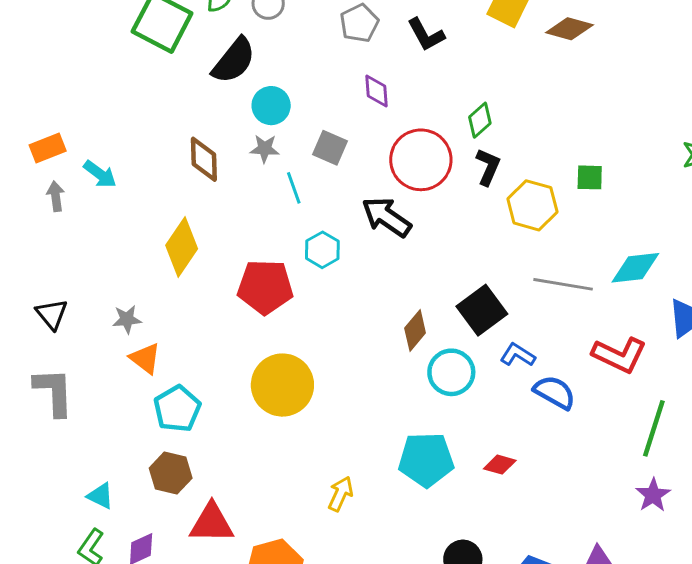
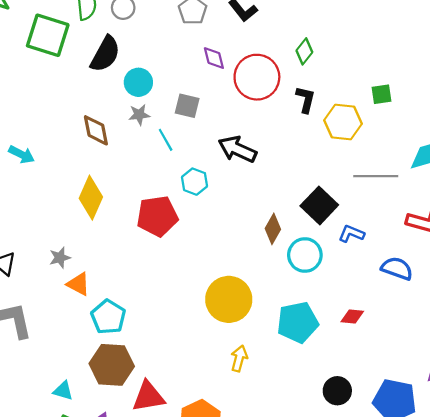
green diamond: (480, 120) -> (304, 51), moved
red circle: (421, 160) -> (257, 77), moved
yellow circle: (282, 385) -> (229, 299), moved
blue semicircle: (555, 392) -> (397, 268), moved
brown hexagon: (171, 473) -> (112, 365), size x1.4

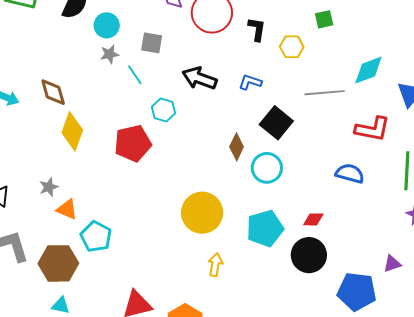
yellow hexagon: (343, 122) -> (292, 47), size x0.7
brown diamond: (96, 130) -> (53, 92), moved
blue L-shape: (351, 234) -> (250, 82), moved
brown hexagon: (112, 365) -> (58, 263), moved
black circle: (337, 391) -> (309, 255), moved, size x1.4

